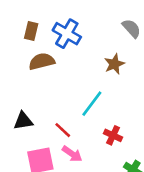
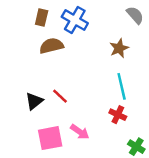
cyan line: (92, 104) -> (122, 86), moved, turned -50
black triangle: (23, 121) -> (34, 101), turned -30
red line: (63, 130) -> (60, 96), moved

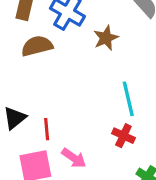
brown star: (119, 48) -> (106, 38), moved
red line: (60, 96) -> (47, 129), moved, turned 42

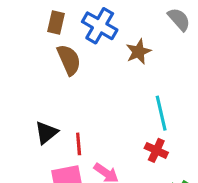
brown semicircle: (37, 46) -> (69, 60), turned 80

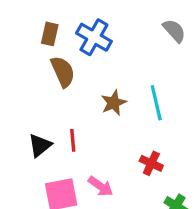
brown star: (139, 52) -> (114, 103), moved
cyan line: (161, 113) -> (156, 103), moved
red line: (79, 144) -> (73, 140), moved

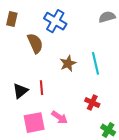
gray semicircle: (174, 31) -> (107, 17), turned -63
brown rectangle: (50, 34) -> (12, 19), moved

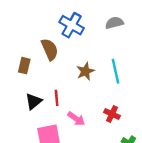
gray semicircle: (107, 17) -> (114, 23), moved
brown rectangle: (12, 19) -> (24, 66), moved
pink arrow: (59, 117) -> (76, 119), moved

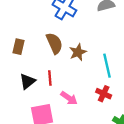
brown semicircle: (50, 49) -> (54, 43), moved
cyan line: (115, 71) -> (107, 66), moved

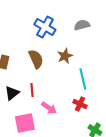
brown star: (78, 52) -> (65, 56), moved

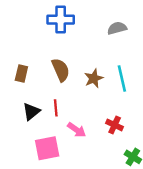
blue cross: (45, 27) -> (61, 20), moved, turned -30
brown star: (65, 56) -> (94, 78), moved
cyan line: (83, 79) -> (122, 78), moved

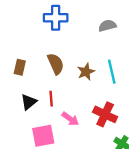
red cross: (115, 125) -> (105, 114), size x1.5

